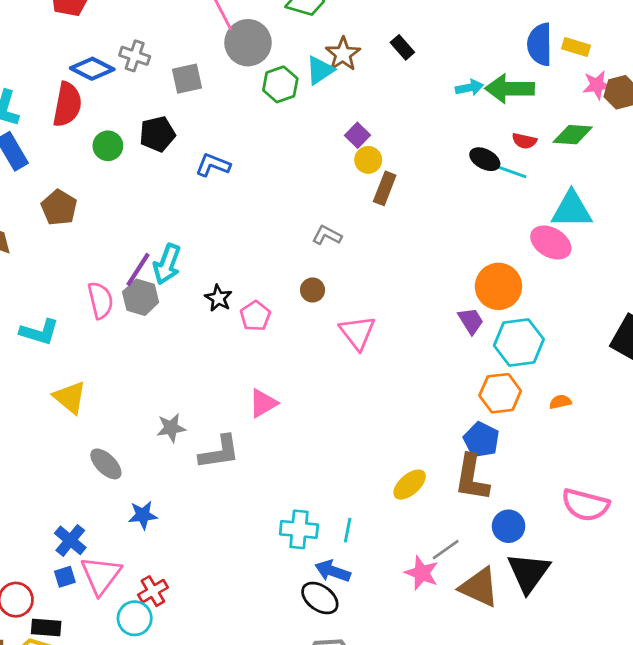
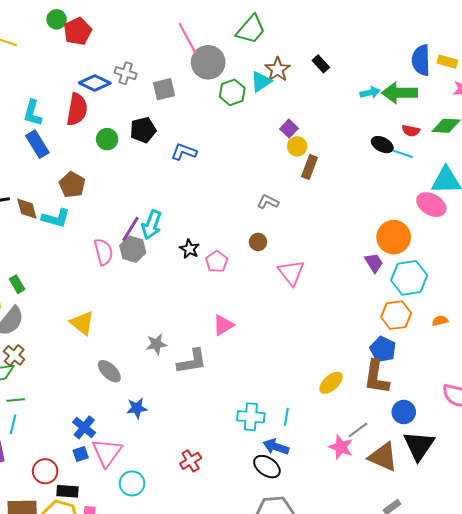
cyan L-shape: (39, 332) -> (56, 218), moved
red cross: (153, 591) -> (191, 461), moved

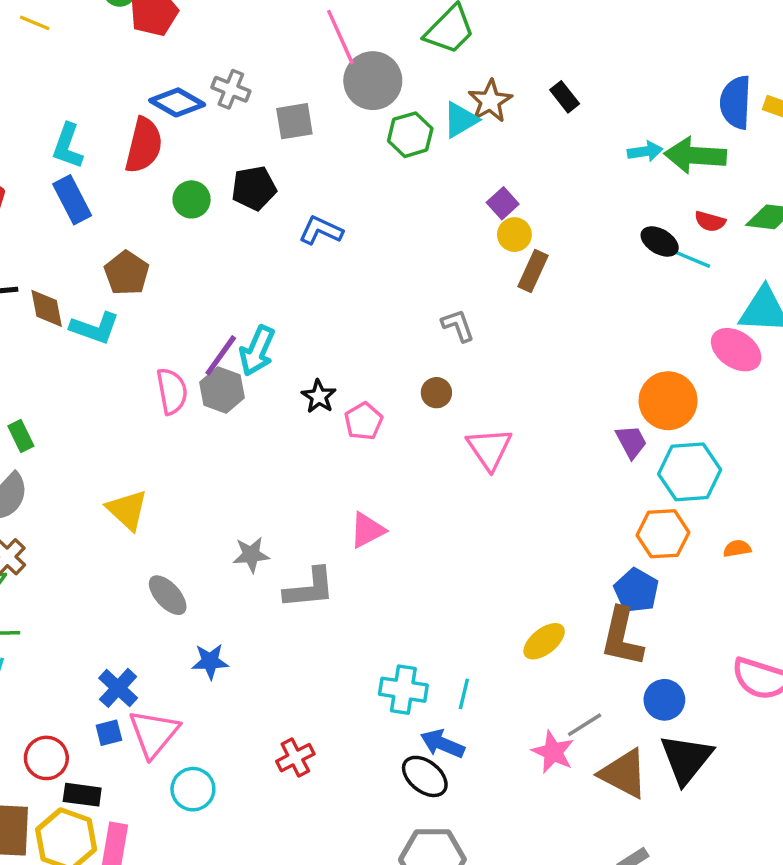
gray L-shape: (268, 202) -> (458, 325), turned 40

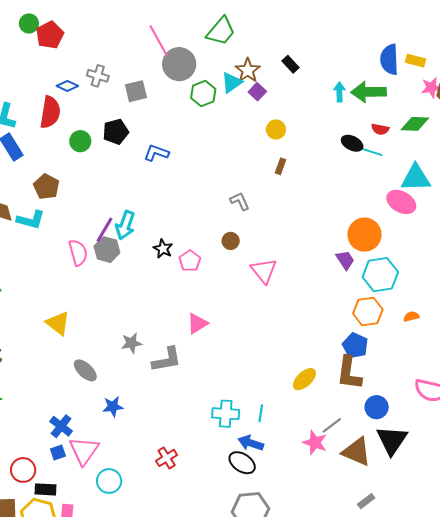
blue diamond: (177, 102) -> (67, 86), size x0.7
cyan arrow: (645, 151) -> (339, 92), turned -78
purple square: (503, 203) -> (257, 92), moved
yellow circle: (514, 235) -> (276, 130), moved
brown rectangle: (533, 271) -> (281, 166), size x0.7

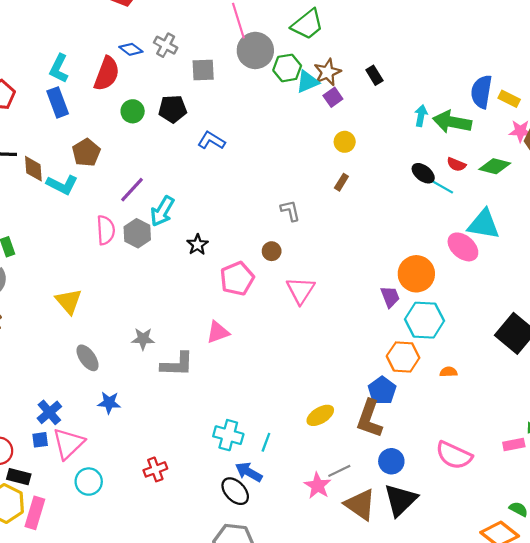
green hexagon: (203, 93) -> (287, 68), moved
purple line: (105, 230) -> (132, 190), moved
pink pentagon: (190, 261) -> (237, 279), moved, size x1.4

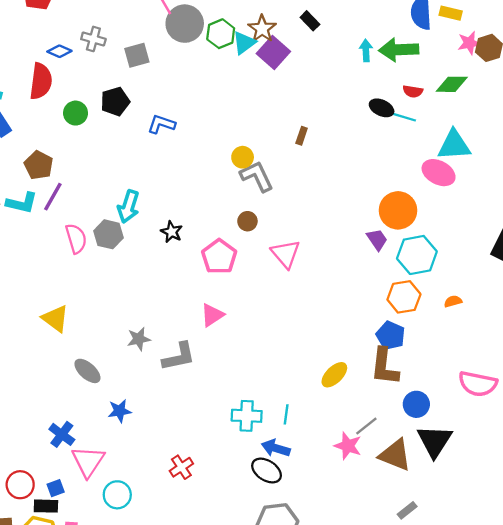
purple square: (333, 97) -> (273, 53), size x1.6
yellow circle: (345, 142) -> (243, 157), moved
purple line: (132, 190) -> (53, 197), moved
gray L-shape: (290, 211) -> (257, 176), size x1.5
blue square: (40, 440) -> (56, 488), moved

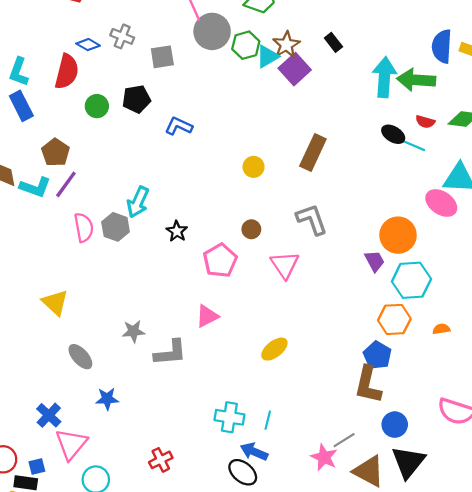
cyan arrow: (366, 51) -> (384, 77), size x1.8
brown rectangle: (302, 136) -> (313, 153), size x2.0
gray L-shape: (257, 176) -> (312, 219), moved
yellow ellipse: (334, 375) -> (274, 349), moved

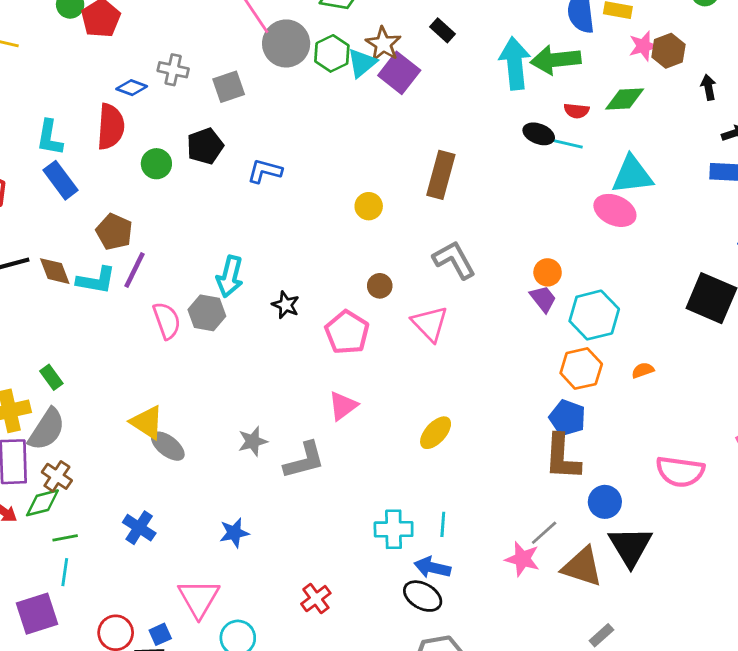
orange circle: (398, 235) -> (548, 272), moved, size x0.6
gray ellipse: (80, 357) -> (168, 446), moved
blue cross: (49, 415) -> (139, 528), moved

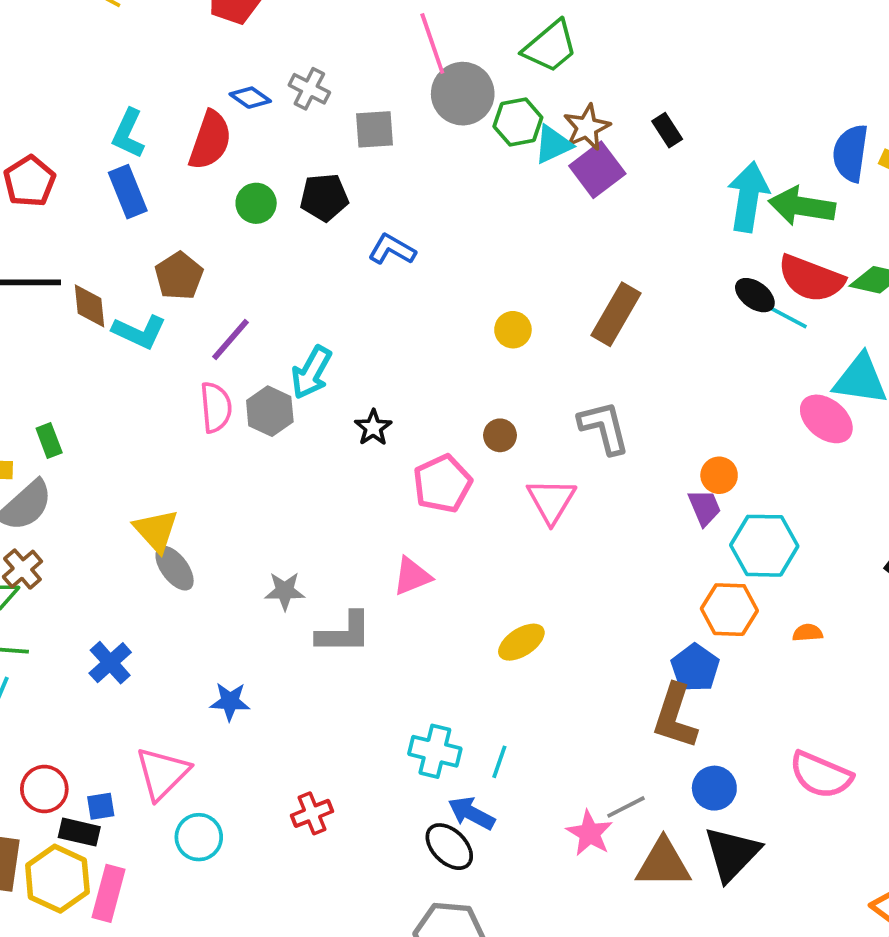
red semicircle: (576, 111) -> (811, 278), size x2.0
purple line: (135, 270) -> (230, 339), moved
brown triangle: (582, 567) -> (663, 863), turned -33

